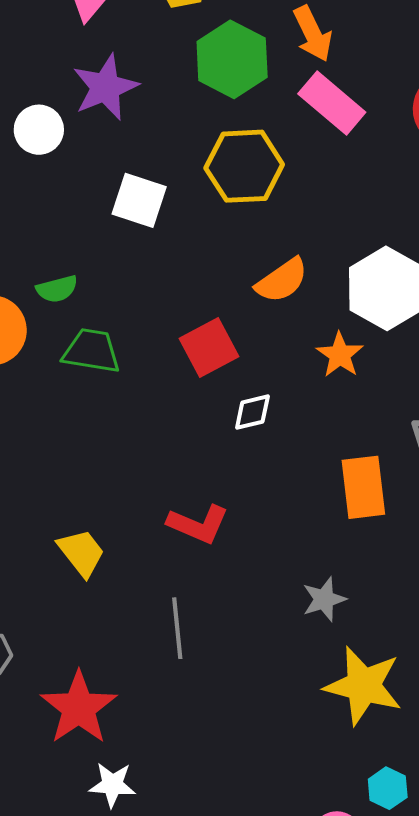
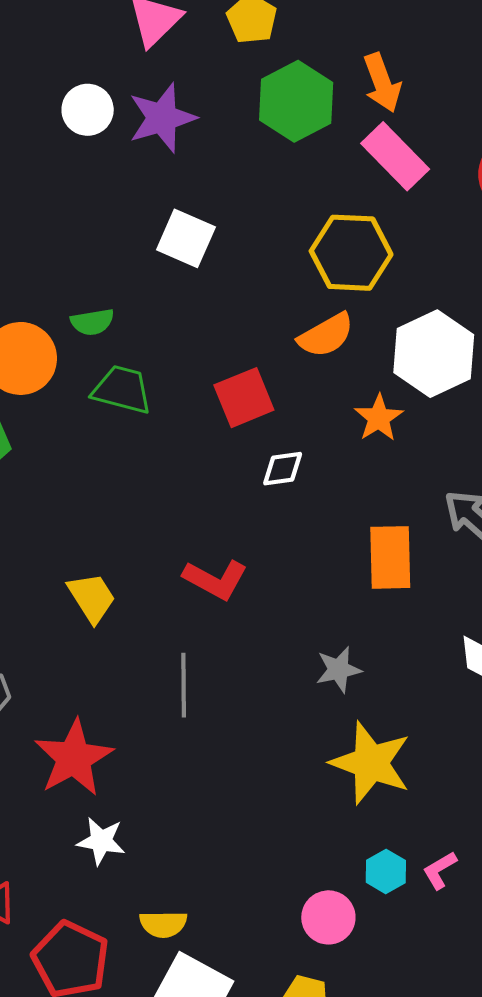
white circle: (39, 130) -> (88, 110), moved
yellow hexagon: (244, 166) -> (351, 253), moved

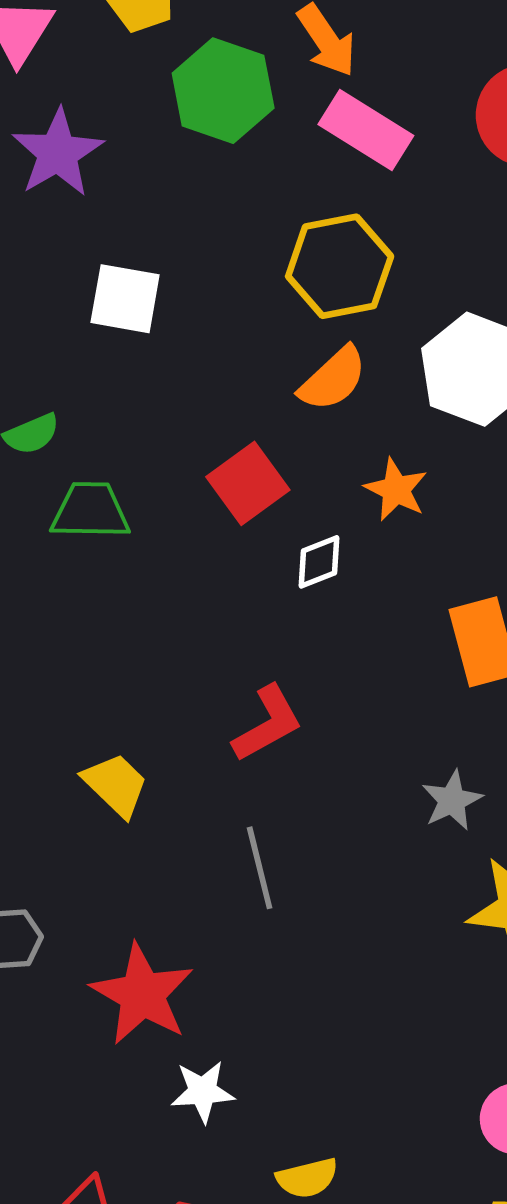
orange star: (379, 418) -> (396, 490), moved
red L-shape: (215, 579) -> (267, 724), turned -44

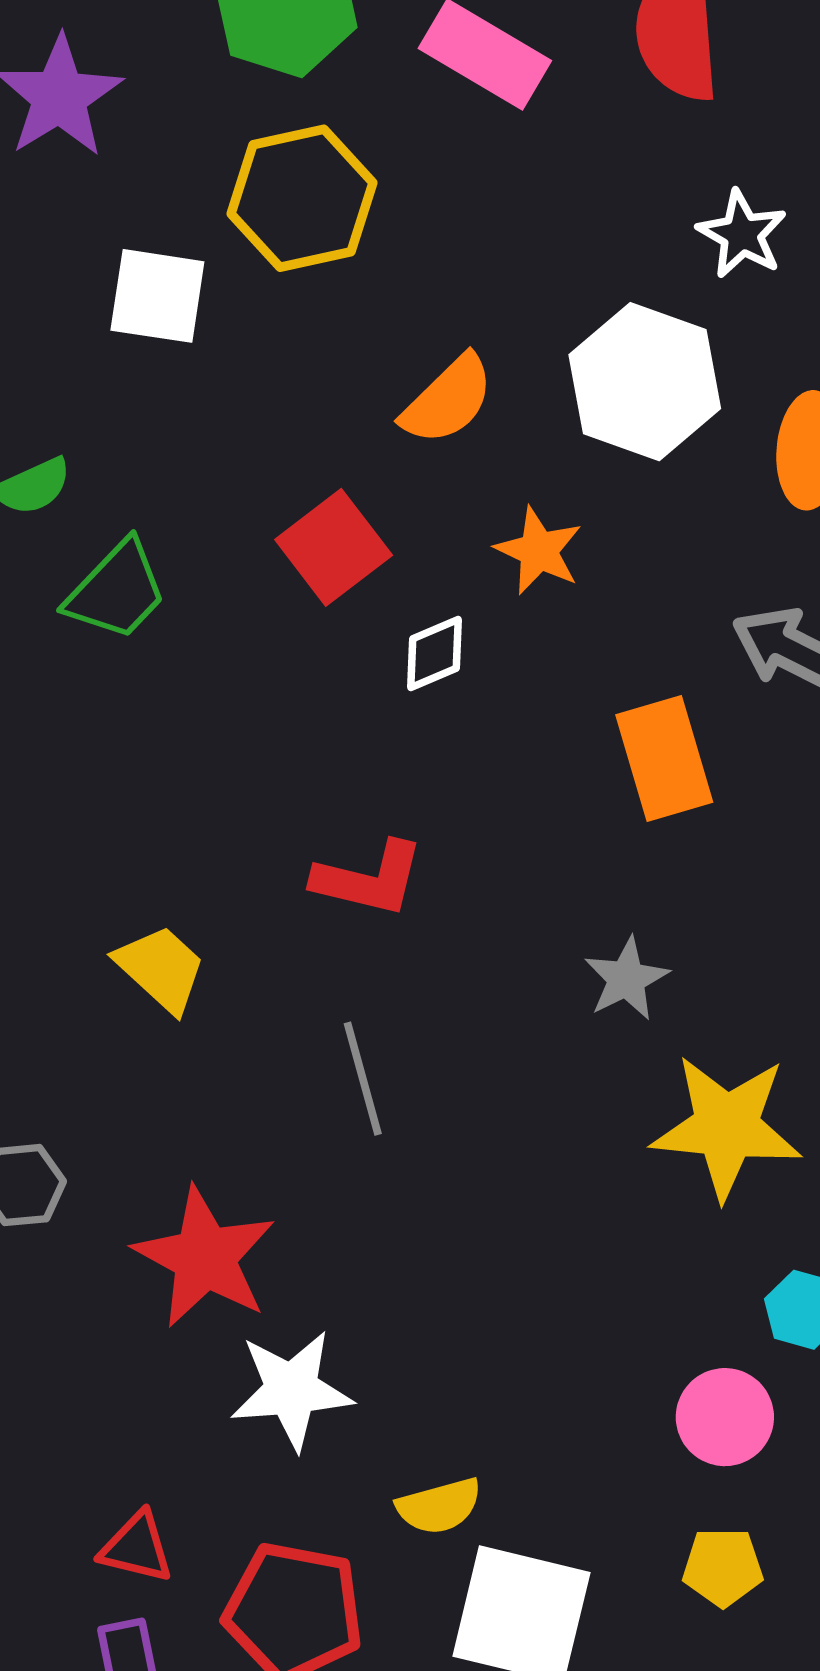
yellow hexagon: (340, 266) -> (302, 198), moved
green trapezoid: (90, 511) -> (117, 591), turned 134
red L-shape: (267, 724) -> (369, 879), turned 44
white star: (203, 1091) -> (292, 1390), size x1.4

